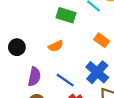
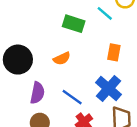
orange rectangle: (102, 40) -> (114, 52), turned 64
black circle: (17, 47) -> (18, 60), size x1.5

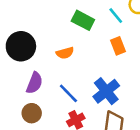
orange rectangle: (114, 52) -> (118, 46), moved, turned -42

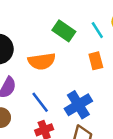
orange semicircle: (65, 53) -> (42, 61), size x1.5

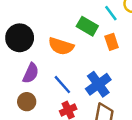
green rectangle: (64, 31) -> (87, 26), moved
orange semicircle: (42, 61) -> (61, 46), turned 30

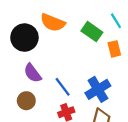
orange semicircle: (61, 46) -> (53, 22), moved
purple semicircle: (31, 73) -> (33, 73), turned 114

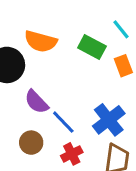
purple semicircle: (33, 73) -> (36, 102), moved
brown circle: (26, 101) -> (31, 143), moved

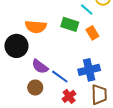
blue cross: (109, 120) -> (89, 70), turned 35
brown circle: (31, 143) -> (35, 88), moved

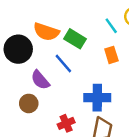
green rectangle: (70, 24) -> (75, 39), moved
blue line: (60, 77) -> (63, 63), moved

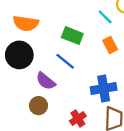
orange semicircle: (46, 32) -> (26, 23), moved

